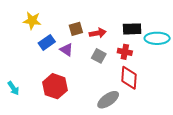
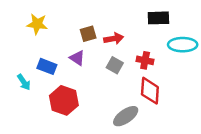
black rectangle: (132, 29) -> (158, 18), moved
blue rectangle: (47, 42) -> (47, 66), moved, turned 56
cyan arrow: (13, 88) -> (24, 82), moved

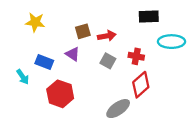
red diamond: (150, 91) -> (141, 85), turned 45

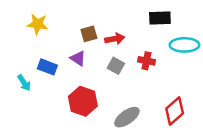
red diamond: (141, 85) -> (175, 111), moved
red hexagon: (60, 94) -> (83, 101), moved

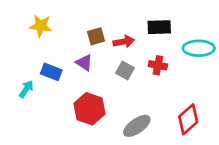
black rectangle: (160, 18) -> (159, 27), moved
cyan arrow: (24, 83) -> (26, 89), turned -112

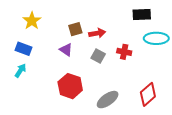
yellow star: (41, 26) -> (32, 21), turned 30
black rectangle: (159, 27) -> (142, 15), moved
blue rectangle: (51, 72) -> (24, 49), moved

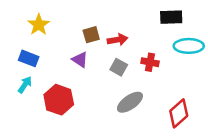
red hexagon: (70, 86) -> (59, 100), moved
gray ellipse: (108, 100) -> (130, 102), moved

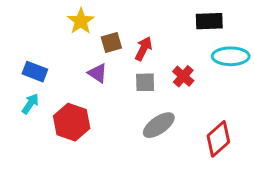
yellow star: (39, 25) -> (81, 21), moved
red arrow: (117, 40) -> (143, 49), turned -54
red cross: (150, 62) -> (183, 76), turned 30
gray square: (119, 67) -> (145, 82), turned -30

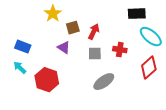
cyan ellipse: (231, 56) -> (151, 37), turned 40
red cross: (183, 76) -> (120, 50), turned -32
cyan arrow: (30, 104) -> (20, 68), turned -80
red diamond: (218, 139) -> (149, 68), moved

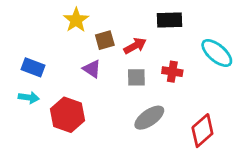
black rectangle: (137, 14) -> (169, 20), moved
red arrow: (94, 32) -> (135, 46), turned 35
cyan arrow: (20, 68) -> (29, 98), turned 144
red diamond: (149, 68) -> (202, 131), moved

